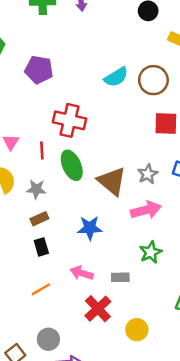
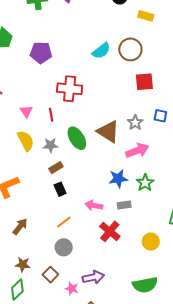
green ellipse: (72, 165) -> (77, 138), moved
blue star: (90, 228) -> (118, 179), moved
yellow circle: (137, 330) -> (151, 242), moved
gray circle: (48, 339) -> (64, 247), moved

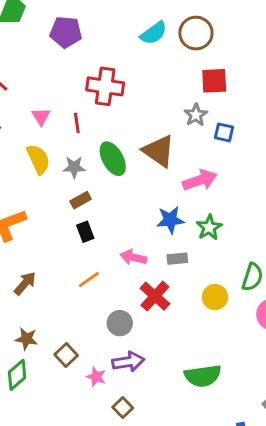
blue square: (160, 116) -> (224, 132), moved
gray star: (135, 123) -> (196, 115), moved
yellow circle: (151, 242) -> (215, 297), moved
gray circle: (64, 247) -> (120, 323), moved

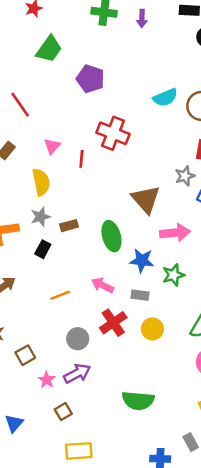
green ellipse: (113, 159) -> (111, 236), moved
gray star: (74, 167) -> (41, 217), moved, turned -30
black rectangle: (85, 232) -> (43, 249), moved, turned 36
yellow circle: (215, 297) -> (152, 329), moved
purple arrow: (128, 362) -> (77, 373), turned -32

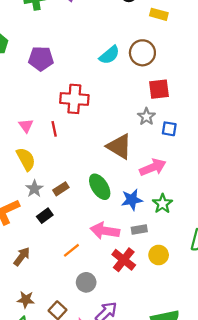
black rectangle: (43, 249) -> (45, 216), turned 42
pink arrow: (103, 285) -> (105, 231), size x1.4
gray circle: (78, 339) -> (86, 282), moved

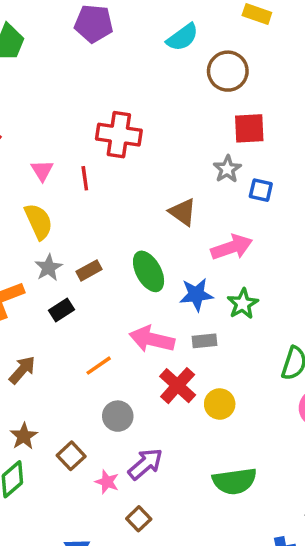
cyan semicircle: (109, 55) -> (182, 37), moved
purple pentagon: (41, 59) -> (94, 24), moved
brown triangle: (119, 147) -> (183, 212), size x0.7
yellow circle: (159, 255) -> (220, 404), moved
brown star: (26, 300) -> (24, 436), turned 30

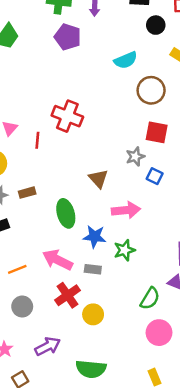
brown rectangle: (89, 270) -> (27, 193), moved
purple arrow: (145, 464) -> (48, 346), moved

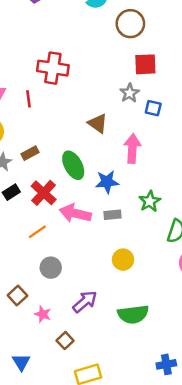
pink arrow: (126, 210) -> (132, 148), turned -68
green star: (124, 250) -> (150, 201), moved
red cross: (68, 295) -> (44, 193), moved

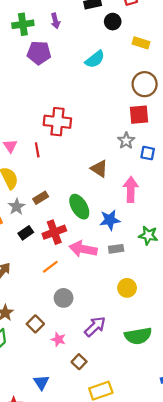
brown circle: (130, 24) -> (145, 84), moved
red cross: (44, 193) -> (54, 232), turned 30
green star: (150, 201) -> (148, 235), turned -30

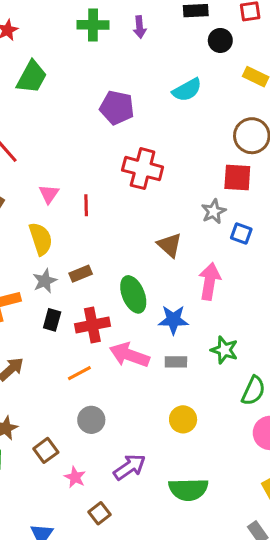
purple pentagon: (39, 53) -> (117, 108), moved
red cross: (57, 122) -> (143, 169), moved
black rectangle: (26, 233) -> (52, 320), turned -48

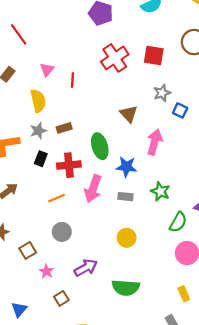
red cross: (143, 169) -> (115, 58), turned 36
red square: (237, 178) -> (154, 55), moved
pink arrow: (129, 355) -> (93, 189), turned -96

